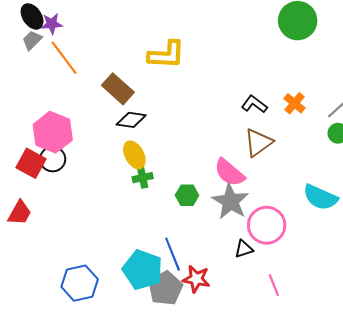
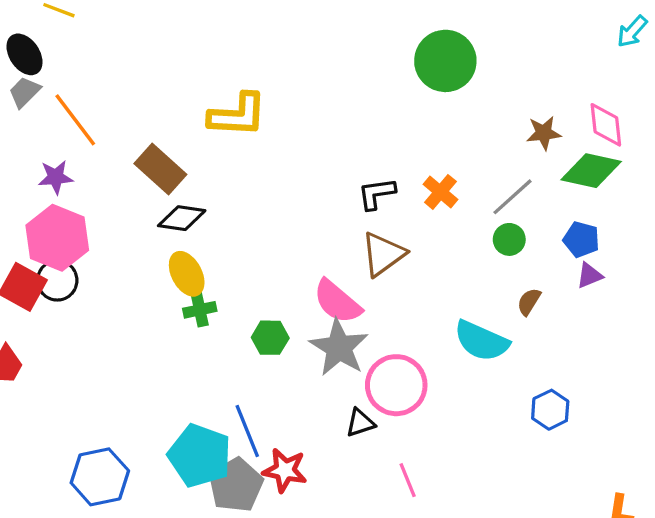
purple star: (52, 24) -> (56, 177), moved
black L-shape: (254, 104) -> (377, 194), turned -45

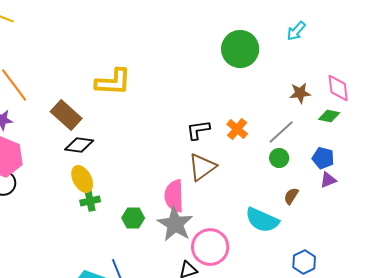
cyan arrow: (632, 31) -> (296, 31), moved
green diamond: (591, 171) -> (329, 116), size x0.6
pink semicircle: (337, 302) -> (174, 196), turned 48

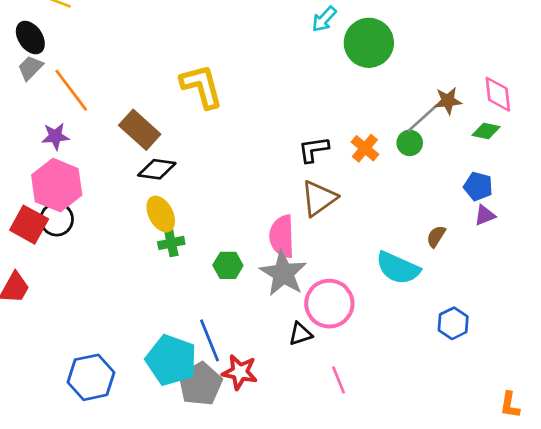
cyan arrow: (296, 31) -> (324, 19), moved
yellow L-shape: (113, 82) -> (202, 86), turned -108
gray line: (281, 132) -> (423, 118), moved
green circle: (279, 158) -> (410, 143), moved

